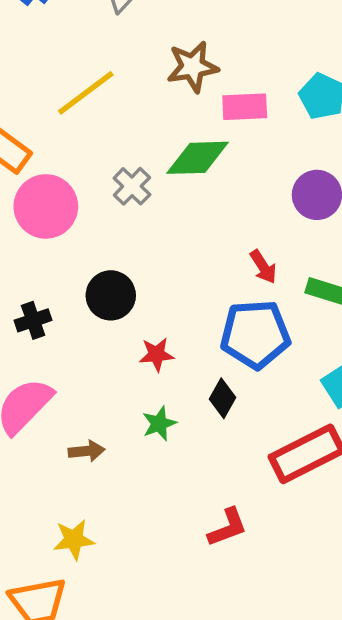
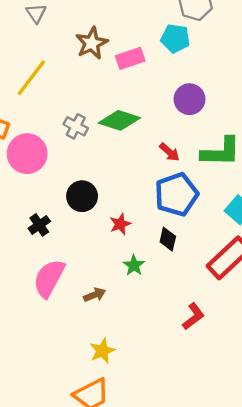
green diamond: (198, 158) -> (119, 120), moved, turned 36

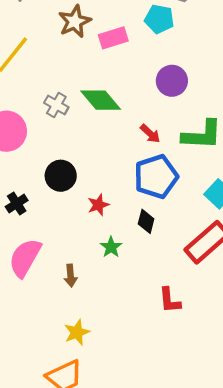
green diamond: (119, 120) -> (101, 100), turned 30
brown arrow: (95, 295) -> (71, 276), turned 105
red L-shape: (193, 316) -> (170, 300), turned 120

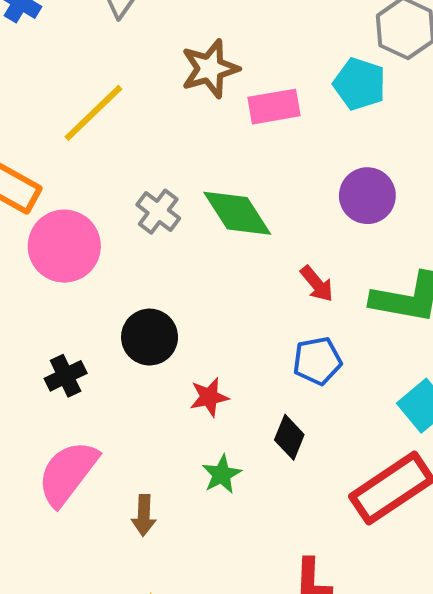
blue pentagon: (156, 177) -> (317, 361), size x0.6

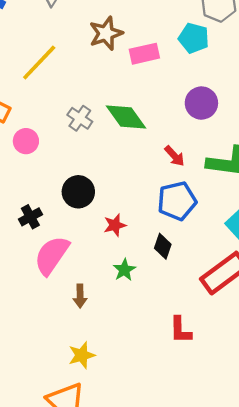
pink circle: (64, 246) -> (26, 141), size x0.6
blue pentagon: (317, 361) -> (177, 201), size x1.4
pink semicircle: (68, 473) -> (52, 255), moved

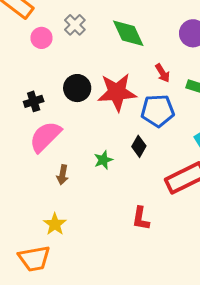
gray cross: (80, 118) -> (75, 25), moved
red star: (115, 225) -> (117, 92), moved, size x2.0
yellow star: (82, 355) -> (55, 224), turned -30

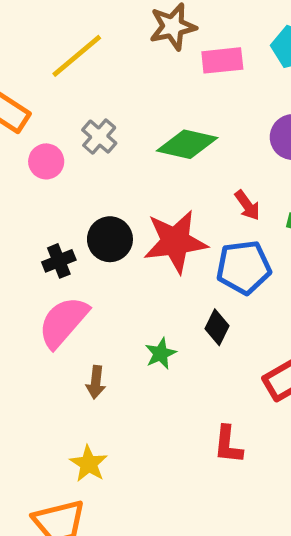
green diamond: (128, 33) -> (187, 144), turned -48
black cross: (34, 101) -> (59, 261), moved

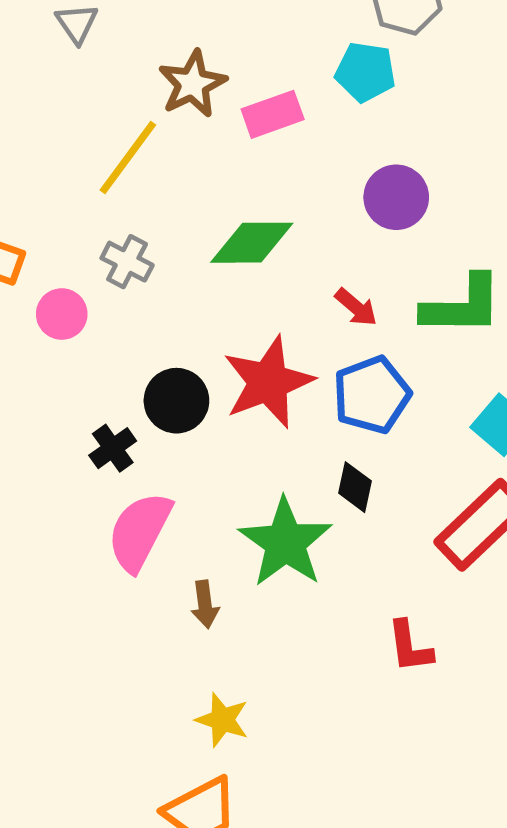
yellow line: (77, 56) -> (128, 157), moved
green star: (161, 354) -> (285, 543), size x2.0

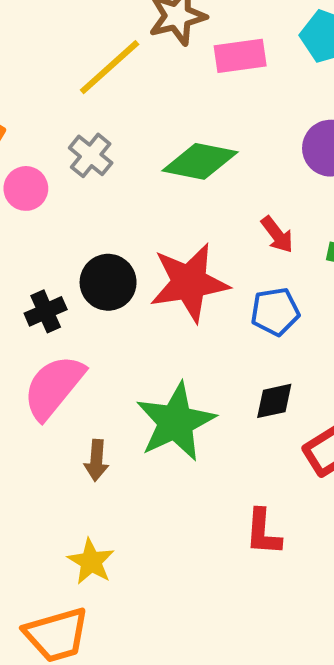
blue pentagon: (372, 395) -> (275, 312), size x0.7
black diamond: (355, 487) -> (274, 401), moved, turned 54

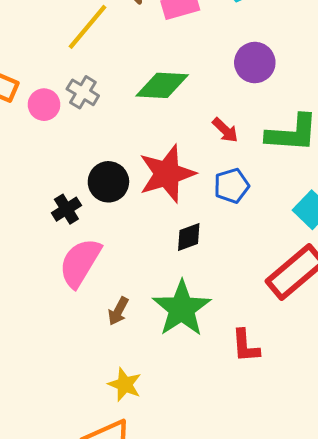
pink circle: (26, 188) -> (44, 105), moved
black diamond: (274, 401) -> (189, 237), moved
green star: (176, 422) -> (182, 309), moved
brown arrow: (96, 460) -> (118, 311), turned 32

